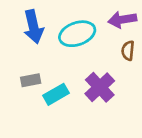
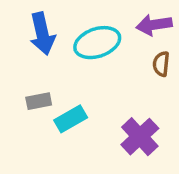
purple cross: (100, 87) -> (140, 137), moved

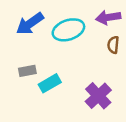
blue arrow: (42, 34) -> (30, 24), turned 68

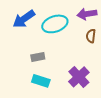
gray rectangle: (27, 71) -> (38, 57), moved
cyan rectangle: (50, 83) -> (41, 81), moved, turned 48

